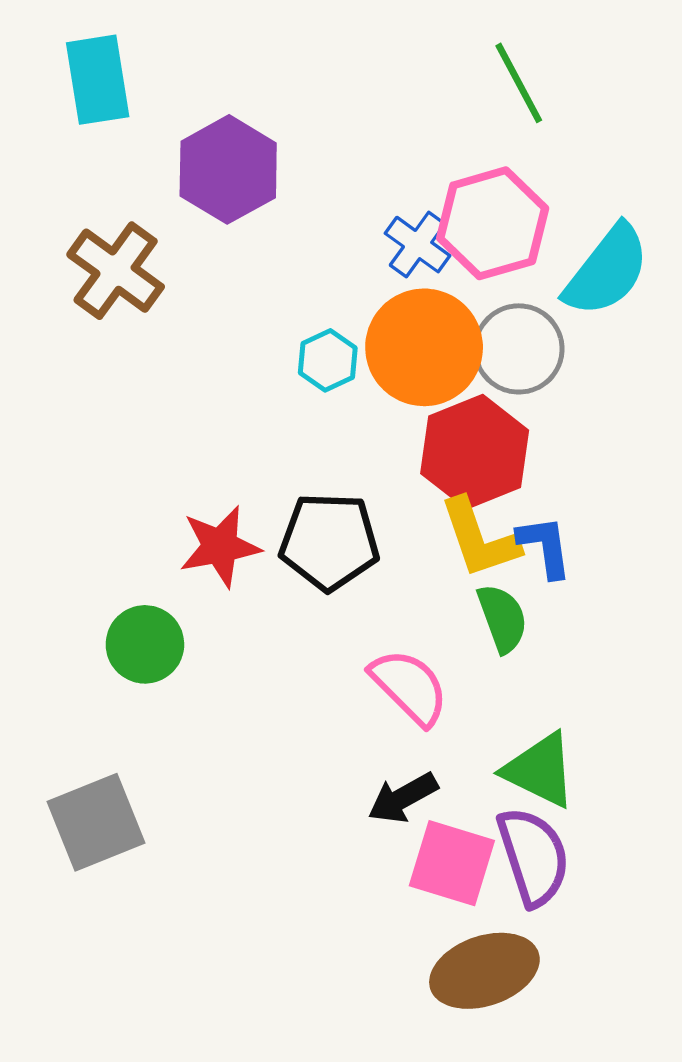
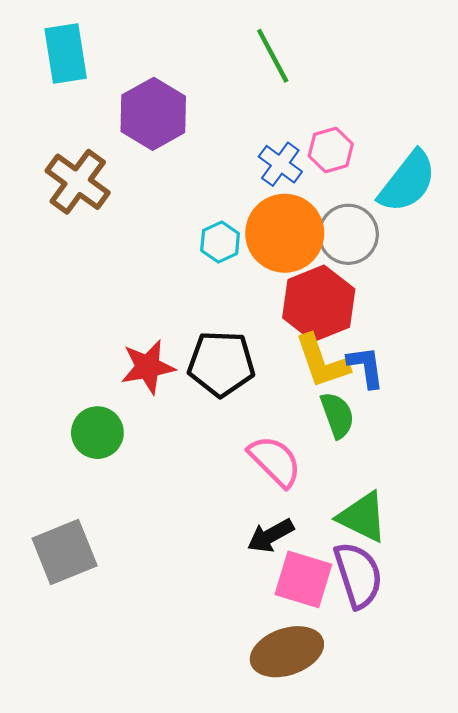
green line: (519, 83) -> (273, 56), moved
pink hexagon: (493, 223) -> (331, 150), size x0.6
brown ellipse: (484, 971) -> (287, 652), moved

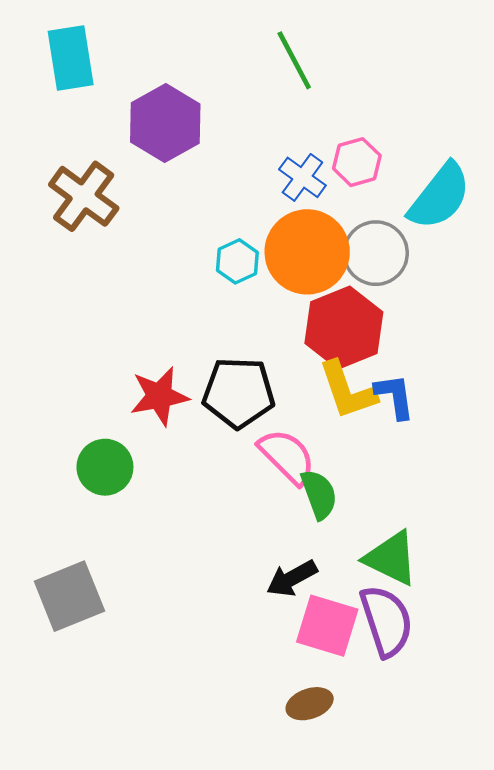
green semicircle: (337, 415) -> (319, 494), moved
pink semicircle: (275, 461) -> (287, 457), moved
brown ellipse: (287, 652) -> (310, 704), size x0.6

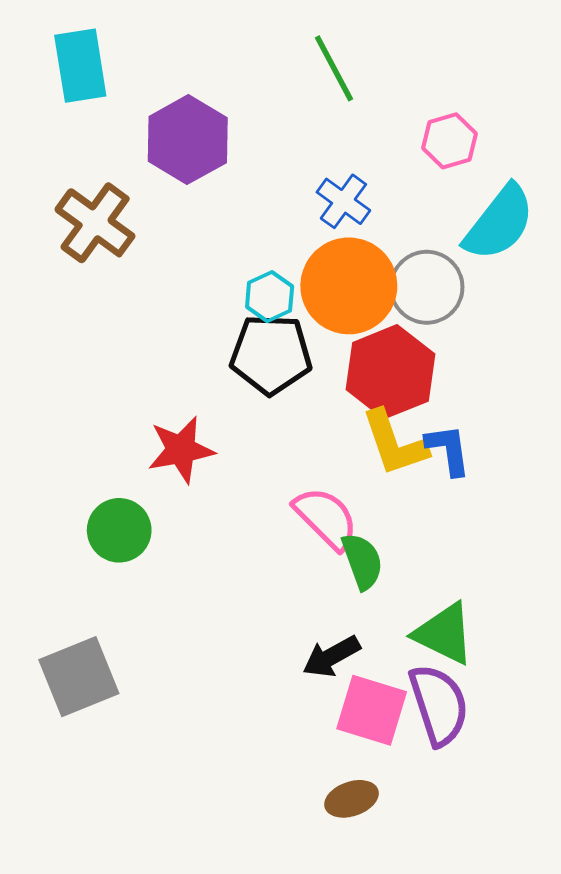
pink hexagon: (357, 162) -> (450, 141), moved
black pentagon: (239, 393) -> (271, 354), moved

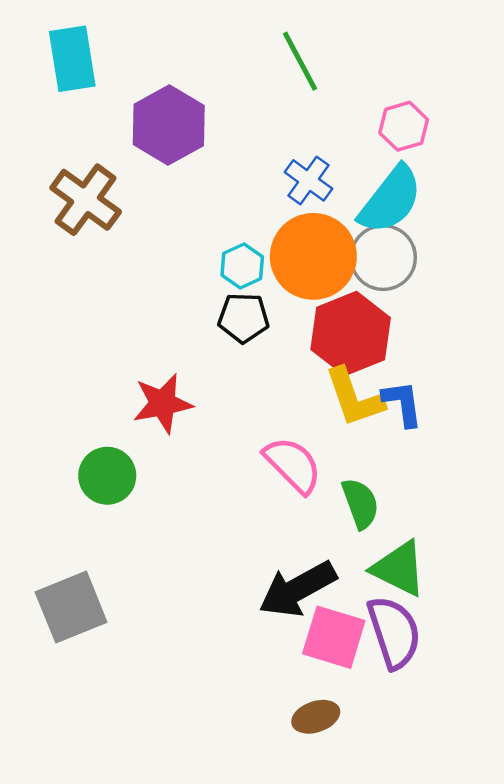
cyan semicircle: (499, 223) -> (390, 200), moved
black pentagon: (271, 354) -> (243, 318), size x0.7
green semicircle: (362, 561) -> (360, 503), moved
black arrow: (331, 657) -> (298, 589), size x1.5

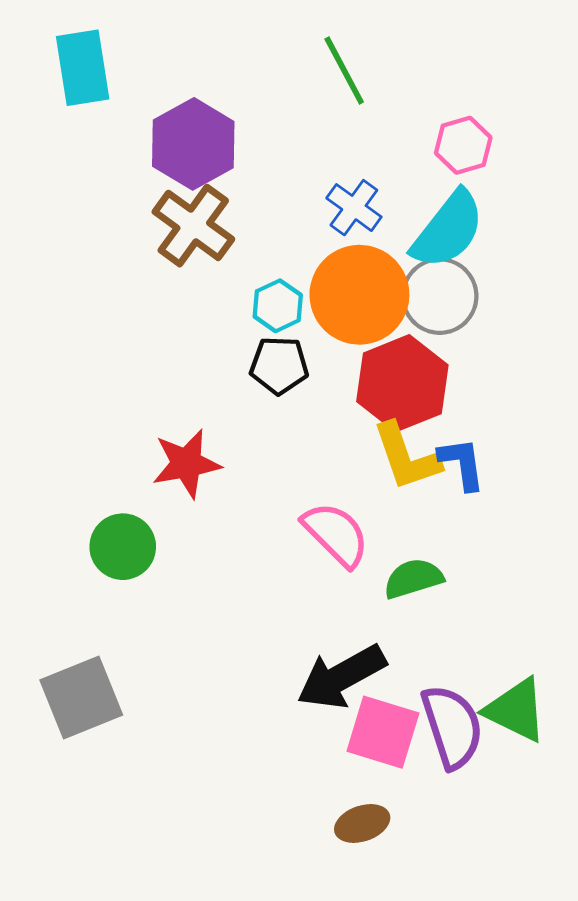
brown cross: (86, 200) -> (193, 226), moved
green semicircle: (360, 503) -> (413, 578), turned -87
green triangle: (399, 569) -> (516, 710), moved

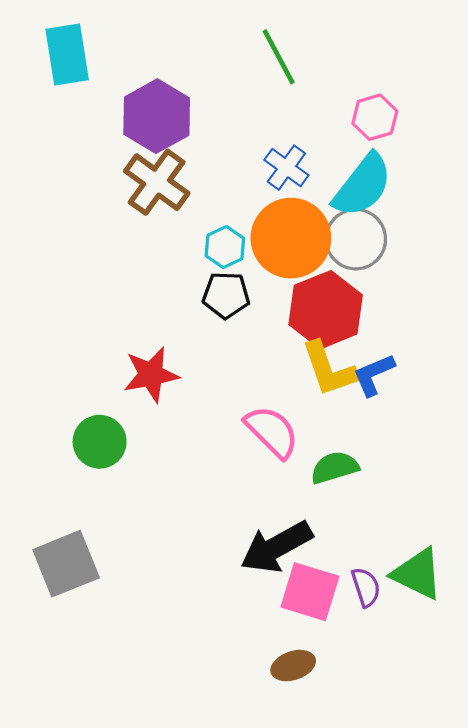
blue L-shape: (462, 464) -> (374, 375), turned -105
purple semicircle: (452, 727) -> (366, 587), size x0.6

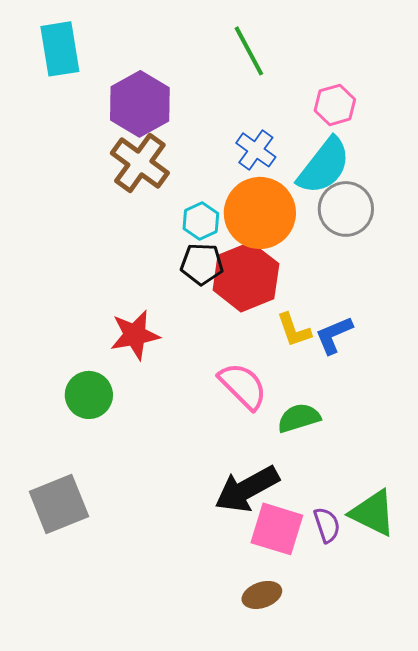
gray circle: (356, 239) -> (346, 209), moved
red hexagon: (326, 310) -> (246, 277), moved
yellow L-shape: (329, 369) -> (294, 330), size x0.7

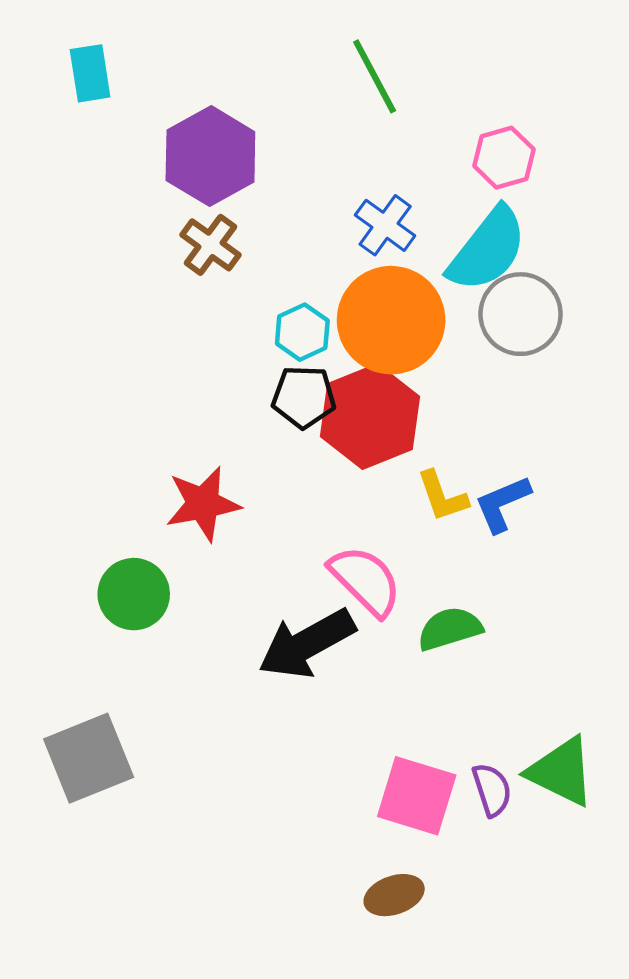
cyan rectangle: (60, 49) -> (90, 73), size x0.7
brown cross: (140, 163) -> (210, 245), size x0.7
black arrow: (247, 489) -> (307, 644), moved

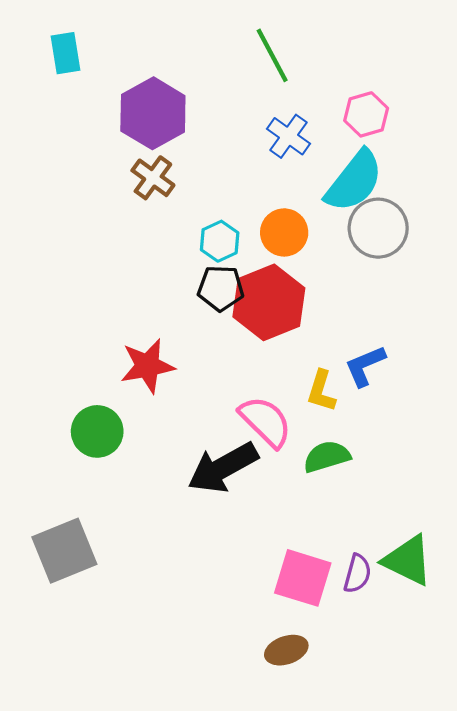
blue cross: (385, 225) -> (289, 136), moved
orange circle: (391, 320) -> (284, 232), size x0.6
yellow L-shape: (442, 496) -> (321, 391), moved, turned 36
purple semicircle: (492, 790) -> (357, 574), turned 33

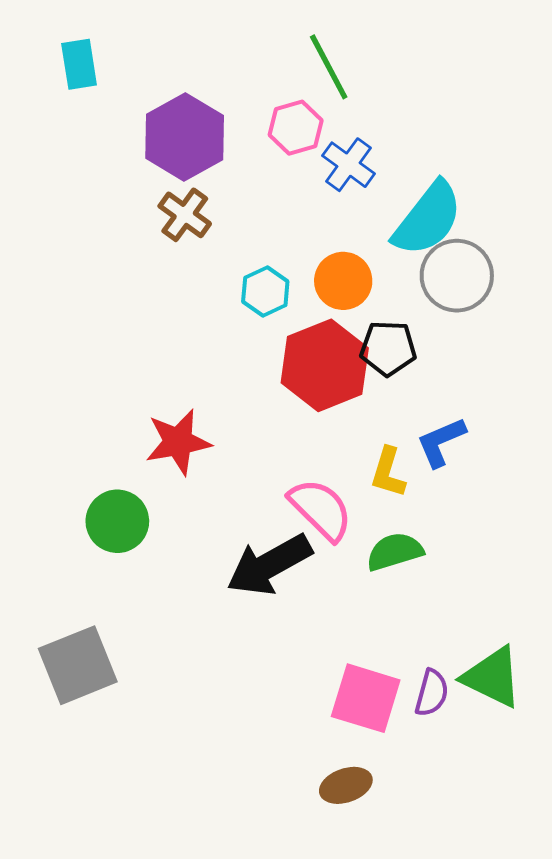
pink hexagon: (366, 114) -> (296, 128), moved
black pentagon: (221, 288) -> (388, 348), moved

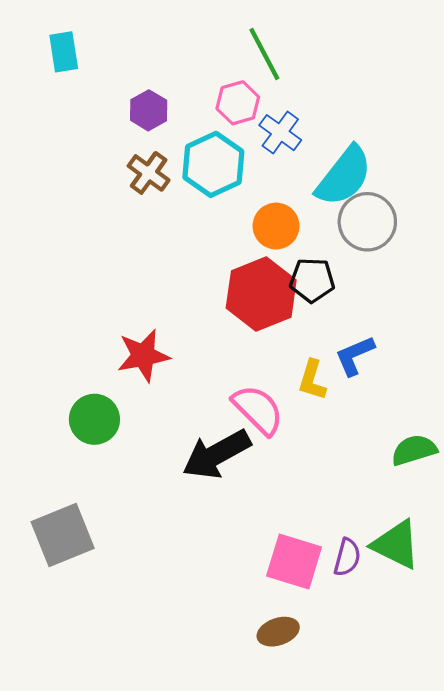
purple hexagon: (185, 137) -> (149, 110), size x0.6
cyan hexagon: (265, 291) -> (213, 164), moved, size x1.6
green semicircle: (395, 552) -> (414, 450), moved

